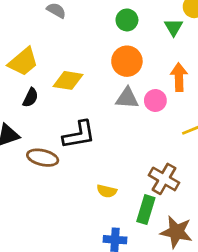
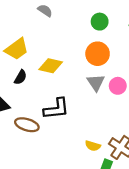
gray triangle: (127, 98) -> (96, 83), turned 48
yellow semicircle: (107, 191) -> (93, 146), moved

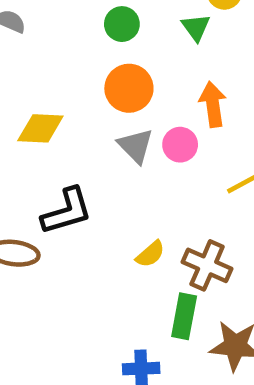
yellow semicircle: (93, 146) -> (150, 254), moved, turned -48

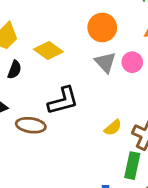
yellow diamond: (40, 128) -> (48, 50), turned 32

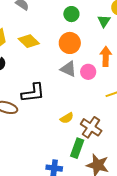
yellow diamond: (48, 50) -> (29, 41), moved
gray triangle: (105, 62) -> (68, 69), turned -30

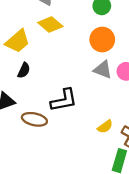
yellow diamond: (29, 41) -> (50, 24), moved

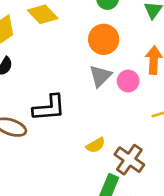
gray triangle: (103, 70) -> (100, 76), turned 48

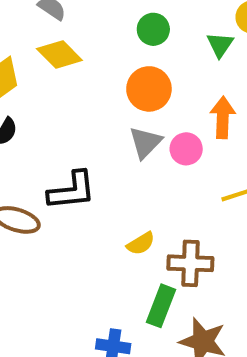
brown cross: (129, 160) -> (190, 263), turned -32

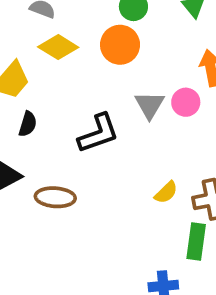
orange circle: (149, 89) -> (120, 45), moved
black L-shape: (72, 191) -> (98, 133), moved

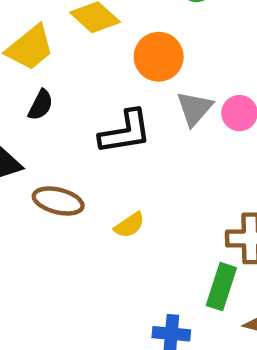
orange circle: (120, 45) -> (159, 57), moved
yellow semicircle: (166, 192) -> (129, 225), moved

